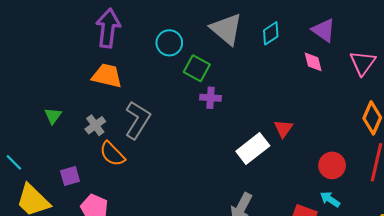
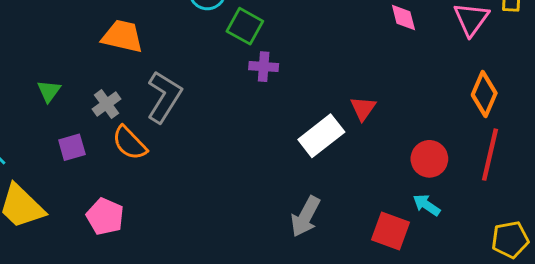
purple square: (70, 176) -> (72, 147), moved

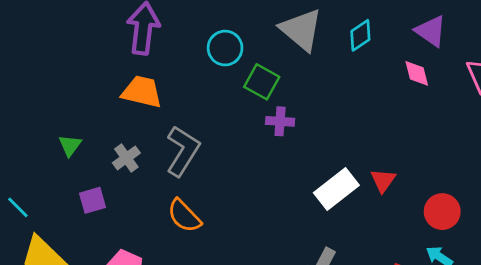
red triangle: (363, 108) -> (383, 181), moved
orange semicircle: (130, 143) -> (184, 216), moved

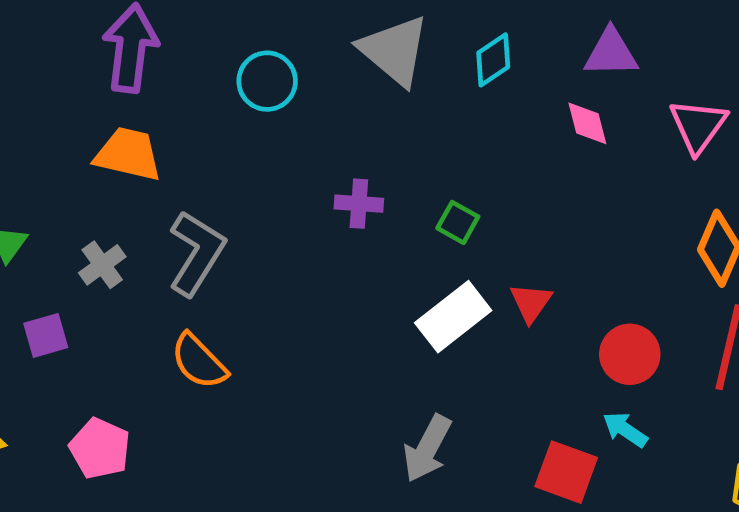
purple triangle: (431, 31) -> (611, 53), turned -36
green square: (262, 82) -> (458, 222), moved, size x0.7

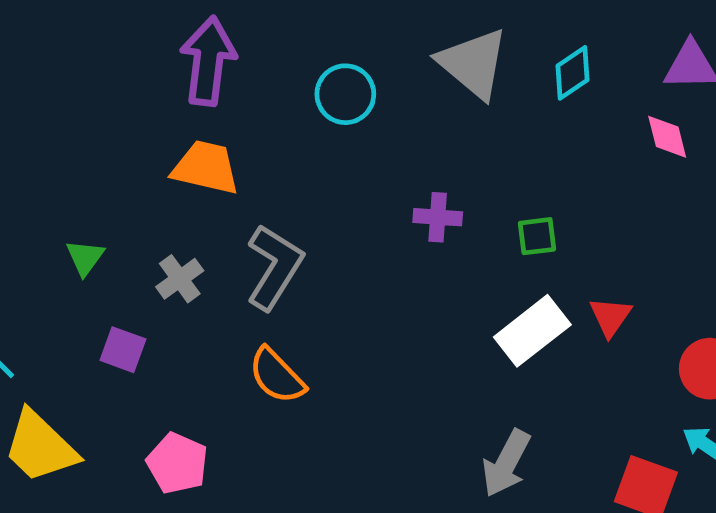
green square: (458, 222) -> (537, 236), turned -36
purple square: (46, 335) -> (123, 350), turned 36

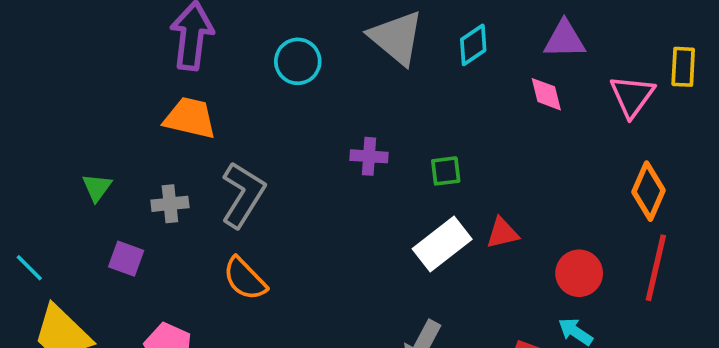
gray cross: (180, 279) -> (170, 204), turned 30
red triangle: (610, 317) -> (502, 233), turned 42

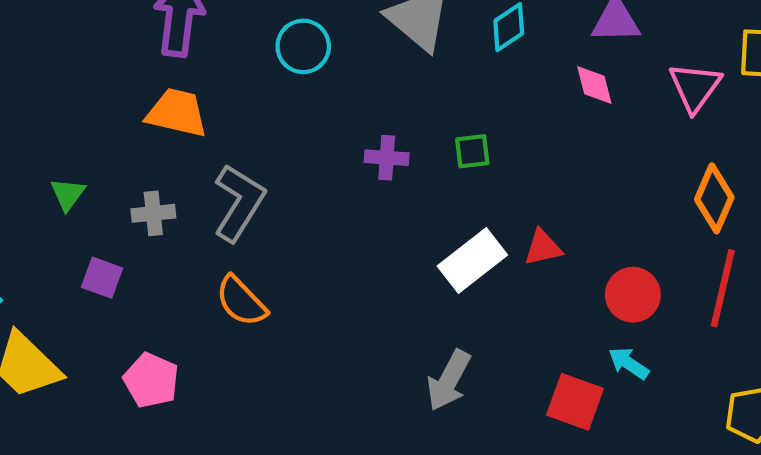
green square: (446, 171) -> (472, 151), moved

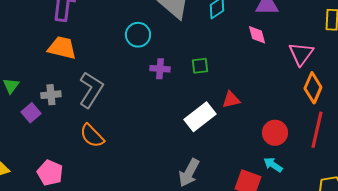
cyan circle: (303, 46) -> (138, 35), moved
pink triangle: (695, 87) -> (301, 54), moved
red triangle: (543, 248) -> (231, 100), moved
purple square: (102, 278) -> (31, 113), moved, turned 30

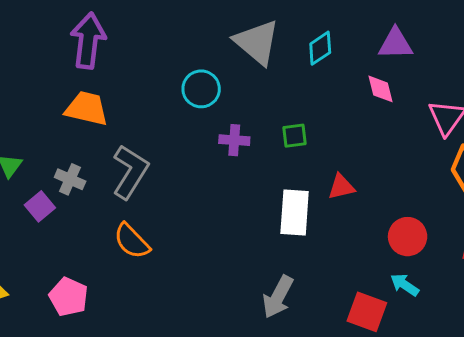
gray cross: (51, 95) -> (70, 179), turned 30
white rectangle: (200, 117) -> (295, 212), turned -48

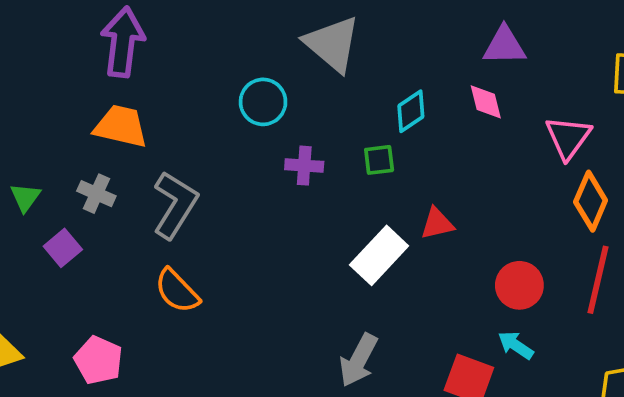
cyan diamond: (320, 48) -> (411, 111), moved
gray cross: (70, 179) -> (96, 194), moved
white rectangle: (295, 212) -> (379, 255), turned 39

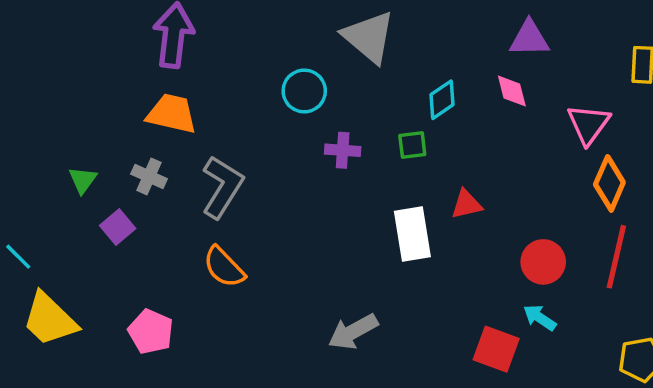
white rectangle: (379, 255) -> (412, 234), turned -52
gray arrow: (358, 360) -> (353, 332), moved, turned 33

